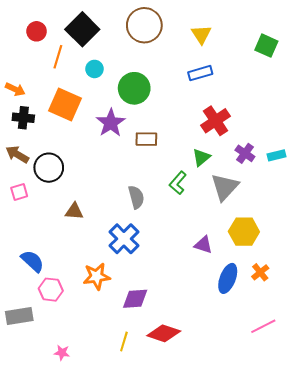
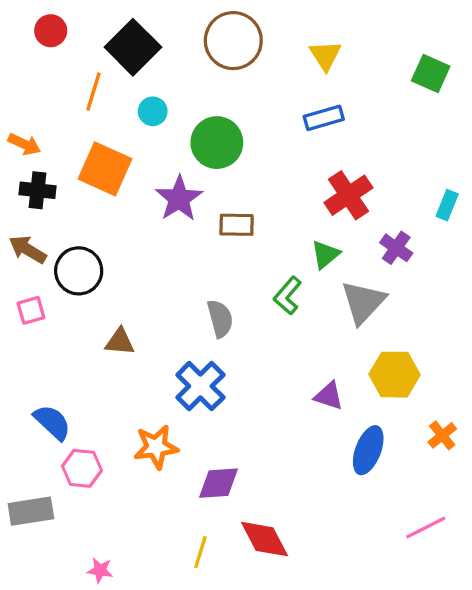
red circle: (37, 31) -> (51, 31), moved
cyan rectangle: (277, 155) -> (447, 205), moved, turned -54
orange cross: (260, 272) -> (442, 435), moved
red diamond: (164, 333) -> (265, 539), turned 44

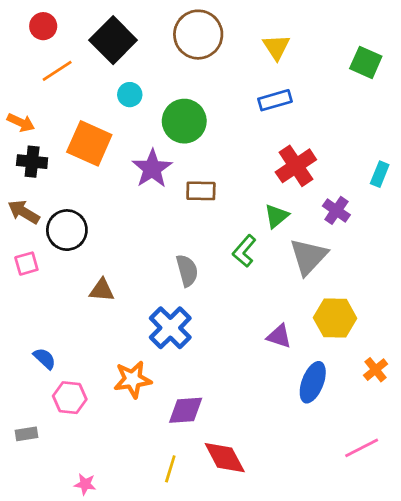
orange line: (93, 92) -> (57, 71), moved, turned 40
blue semicircle: (52, 422) -> (45, 358), size x0.7
gray rectangle: (31, 511) -> (26, 434), size x0.6

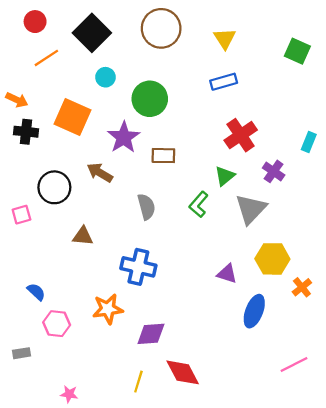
brown arrow: (24, 212) -> (100, 173), moved
gray semicircle: (187, 271) -> (146, 207), moved
blue cross: (170, 328) -> (138, 267), turned -32
orange cross: (376, 370) -> (302, 287), moved

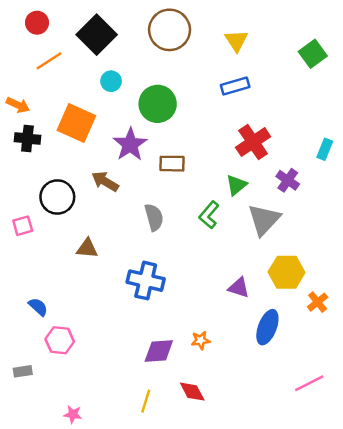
green square: (297, 51) -> (313, 54), turned 30
orange star: (108, 309) -> (201, 340), moved, size x0.6
red diamond: (183, 372) -> (192, 392), size x0.7

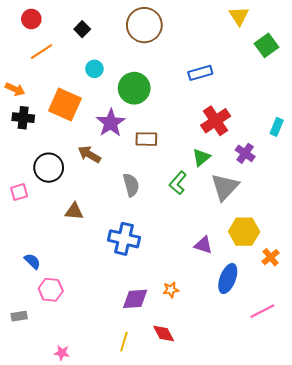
black square: (97, 35) -> (82, 29), size x0.5
yellow triangle: (236, 41) -> (239, 16), moved
pink line: (309, 383) -> (262, 311), moved

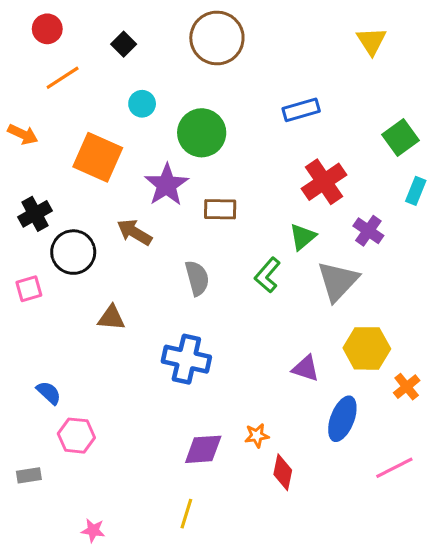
yellow triangle: (239, 16) -> (371, 41), moved
green square: (266, 45) -> (400, 137), moved
black cross: (23, 118) -> (35, 214), moved, turned -35
red diamond: (164, 333) -> (283, 472), moved, turned 40

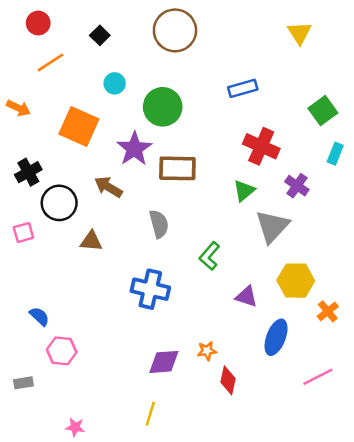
red cross: (324, 182) -> (261, 146), turned -32
brown rectangle: (220, 209) -> (177, 168), size x1.4
green L-shape: (267, 275) -> (209, 256), moved
brown triangle: (111, 318) -> (91, 241), moved

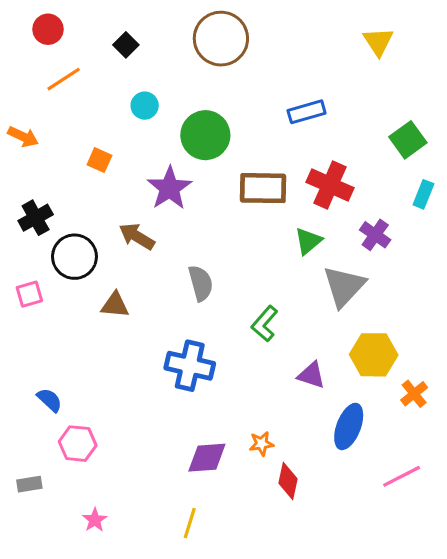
orange square: (79, 127) -> (99, 160), size x0.5
brown rectangle: (177, 168) -> (263, 188), moved
pink star: (75, 427) -> (95, 520), moved, turned 30

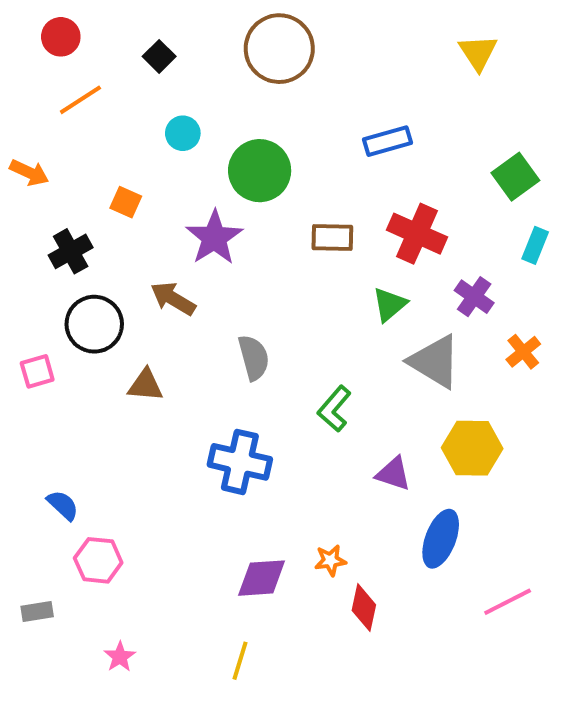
brown rectangle: (263, 188) -> (332, 238), size x0.7
black cross: (36, 218) -> (71, 251), moved
gray triangle: (344, 286) -> (435, 362), turned -42
orange cross: (414, 394) -> (523, 352), moved

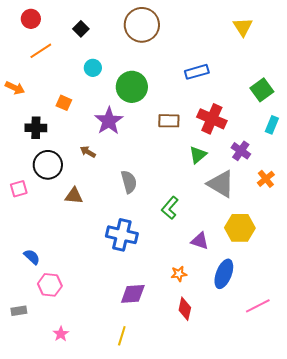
black cross: (71, 251) -> (36, 128), turned 30
brown arrow: (173, 299) -> (88, 152), size x0.7
orange star: (330, 560) -> (179, 274), moved

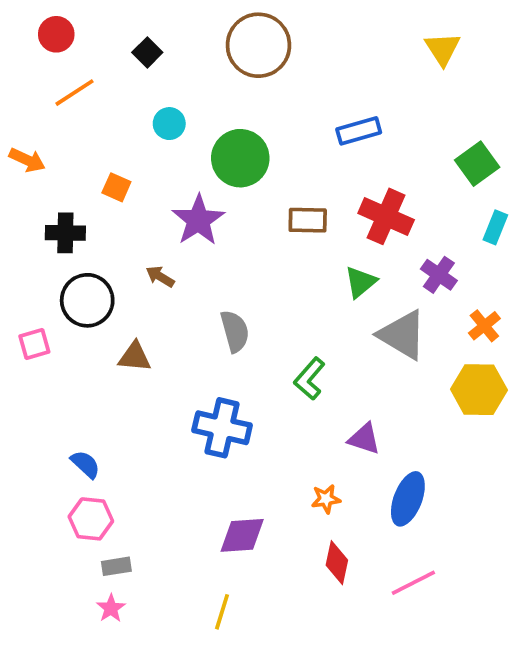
yellow hexagon: (240, 228) -> (479, 390), moved
blue semicircle: (32, 257) -> (85, 464), moved
pink line: (258, 306) -> (413, 583), moved
gray rectangle: (19, 311) -> (116, 566), moved

